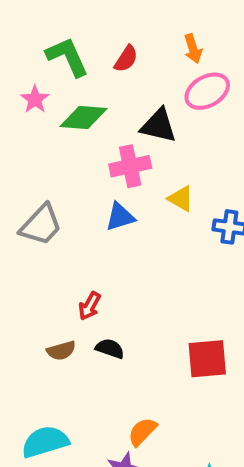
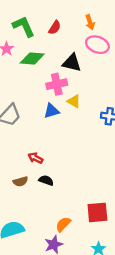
pink ellipse: (207, 91) -> (97, 45), turned 50
yellow triangle: (181, 199) -> (74, 101), moved
red arrow: (90, 306) -> (35, 158), turned 88
red square: (207, 359) -> (97, 212), moved

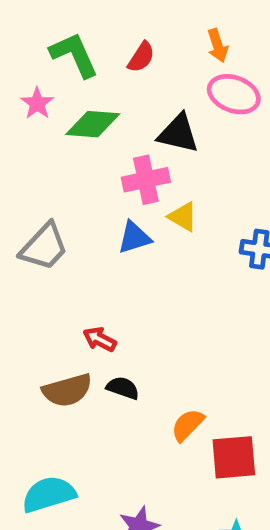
brown semicircle: (20, 181) -> (67, 390), size x1.5
orange semicircle: (63, 224) -> (188, 425), moved

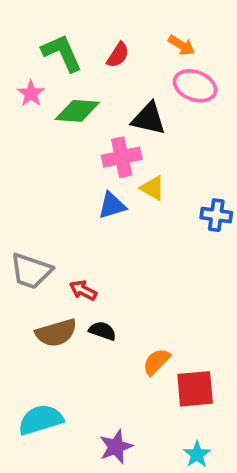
orange arrow: (218, 46) -> (182, 45), turned -40
gray trapezoid: (44, 247) -> (31, 271), moved, turned 66

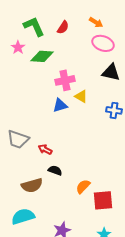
black triangle: (149, 119) -> (111, 72), moved
brown semicircle: (56, 333) -> (32, 185), moved

